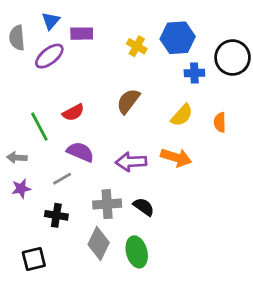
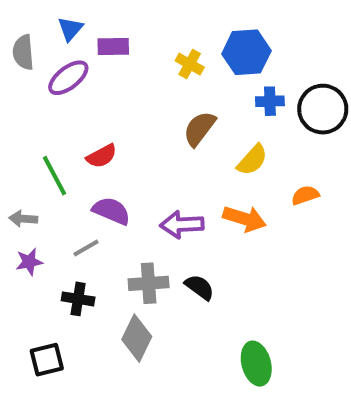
black circle: (233, 57) -> (323, 109), moved
brown semicircle: (128, 101) -> (199, 129), moved
orange semicircle: (220, 122) -> (305, 195), moved, turned 72
green ellipse: (137, 252) -> (256, 364), moved

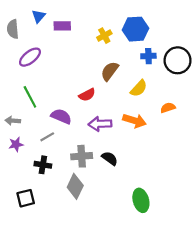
yellow cross: (190, 64) -> (104, 36), turned 32
purple ellipse: (68, 78) -> (30, 57), moved
red semicircle: (102, 156) -> (87, 95), moved

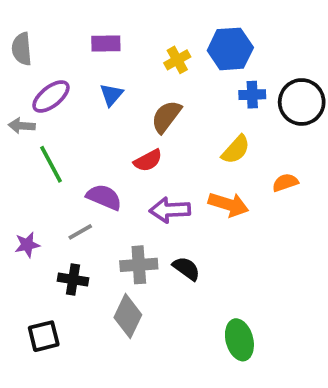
blue triangle: (39, 16) -> (111, 95), moved
brown semicircle: (110, 71) -> (166, 117), moved
gray arrow: (13, 121) -> (22, 126), moved

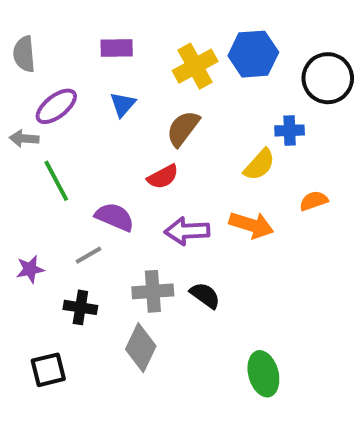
yellow cross: (177, 60) -> (195, 66), size x1.5
blue cross: (252, 95) -> (290, 130), moved
black circle: (302, 102) -> (328, 78), moved

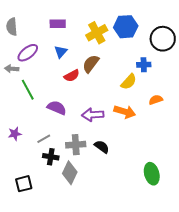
red semicircle: (163, 177) -> (72, 76), moved
gray line: (88, 255) -> (44, 139), moved
black cross: (80, 307) -> (51, 157), moved
green ellipse: (263, 374) -> (152, 174), moved

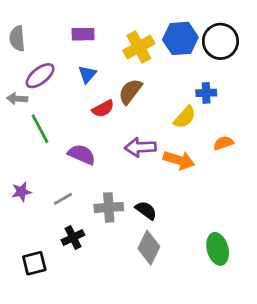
black circle: (163, 39) -> (220, 41), moved
purple arrow: (93, 115) -> (140, 147), moved
black cross: (51, 157) -> (73, 237), moved, turned -35
gray diamond: (70, 173) -> (149, 248), moved

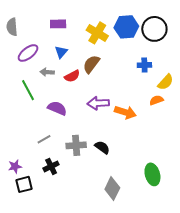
yellow cross: (139, 47) -> (97, 33), turned -30
gray arrow: (17, 99) -> (47, 72), moved
yellow semicircle: (185, 117) -> (166, 82), moved
purple star: (21, 192) -> (15, 166), moved
gray diamond: (149, 248) -> (112, 189), moved

